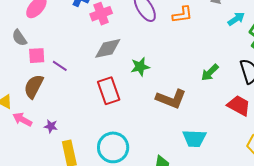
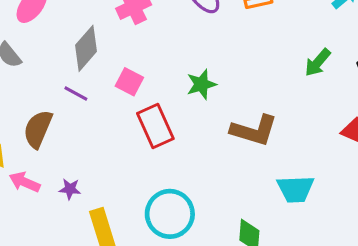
gray diamond: (108, 48) -> (86, 48), moved, turned -32
pink square: (37, 56) -> (129, 82), moved, turned 36
green arrow: (210, 73) -> (318, 62), moved

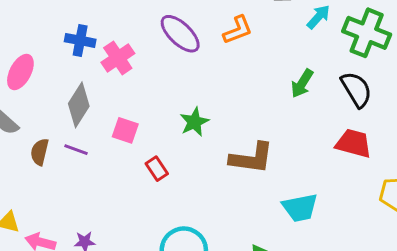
red rectangle: (155, 126) -> (157, 169), size x0.6
brown semicircle: (38, 129) -> (40, 152), moved, size x0.7

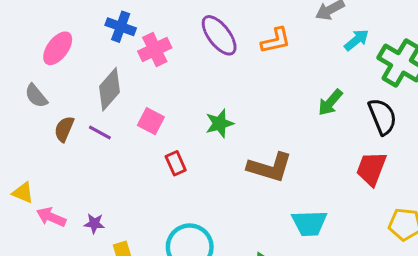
red trapezoid: (353, 143) -> (371, 169), turned -93

